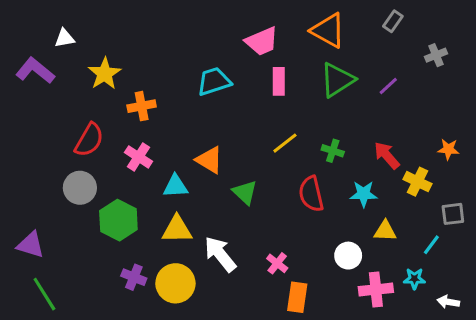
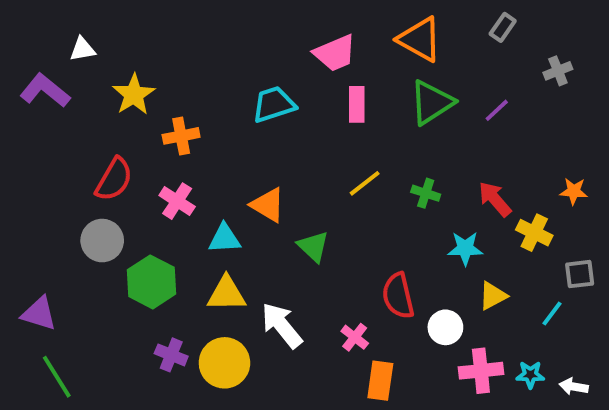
red semicircle: (311, 194) -> (398, 296), moved
yellow triangle: (385, 231) -> (493, 296), turned -30
cyan star: (414, 279) -> (530, 375), moved

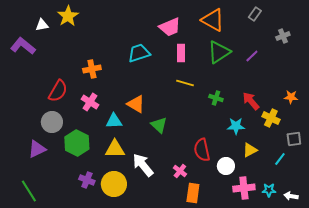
yellow star: (134, 95) -> (68, 16), moved
yellow line: (365, 183) -> (185, 83), moved, turned 54
purple triangle: (39, 314) -> (37, 149), moved, turned -42

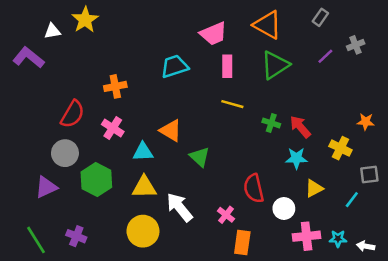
purple line: (252, 56) -> (325, 56), moved
red arrow: (251, 101) -> (300, 127), moved
purple cross: (87, 180) -> (76, 236), moved

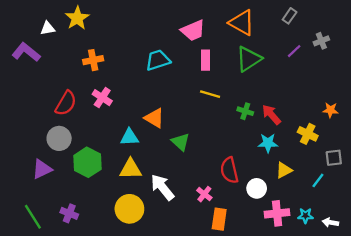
orange cross: (115, 86) -> (93, 60), moved
pink cross: (113, 128) -> (102, 98), moved

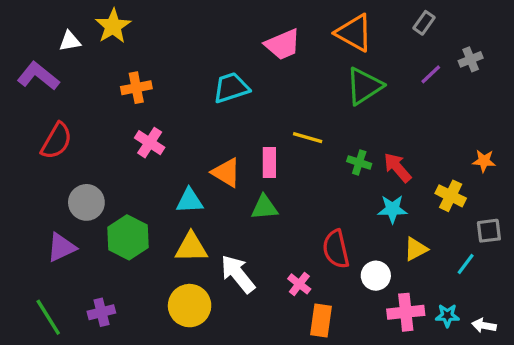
pink rectangle: (206, 60) -> (269, 163), moved
red semicircle: (66, 103) -> (56, 141), moved
green triangle: (181, 142) -> (264, 207), turned -48
purple cross: (69, 213) -> (101, 312), turned -36

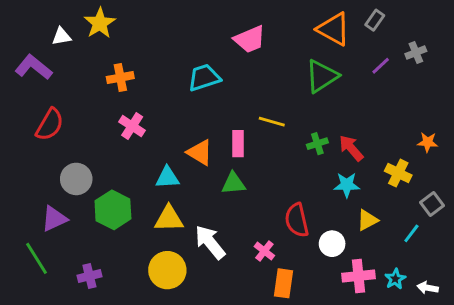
orange triangle: (354, 33) -> (334, 29), moved
green cross: (359, 163) -> (317, 144), turned -36
gray square: (489, 231) -> (432, 204), turned -30
cyan star: (447, 316) -> (395, 279), turned -30
green line: (48, 317) -> (37, 258), moved

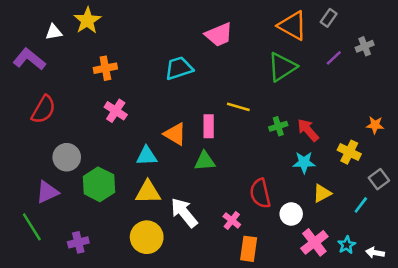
pink cross: (359, 276) -> (314, 242), turned -32

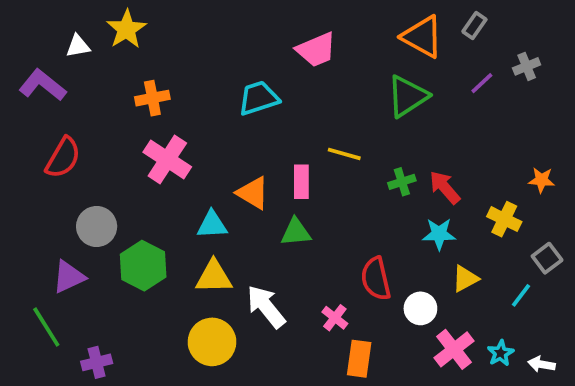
pink cross: (116, 111) -> (167, 159), size x1.4
purple cross: (78, 242) -> (97, 362), moved

